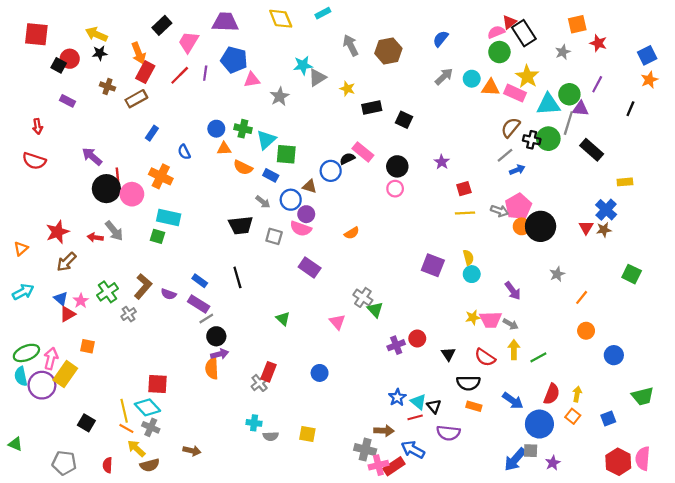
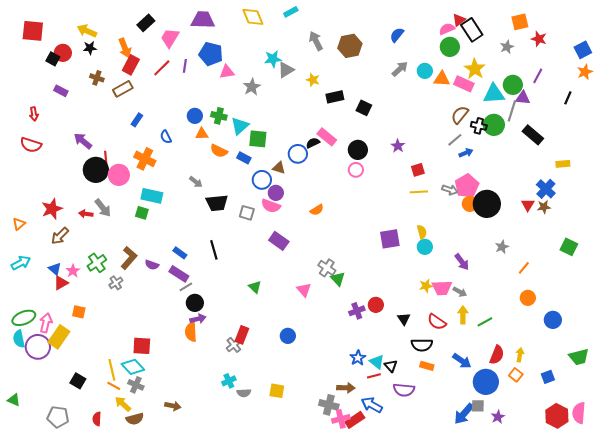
gray arrow: (263, 202) -> (196, 182), moved
purple square: (433, 265) -> (390, 239), turned -30
cyan cross: (254, 423) -> (229, 381), turned -32

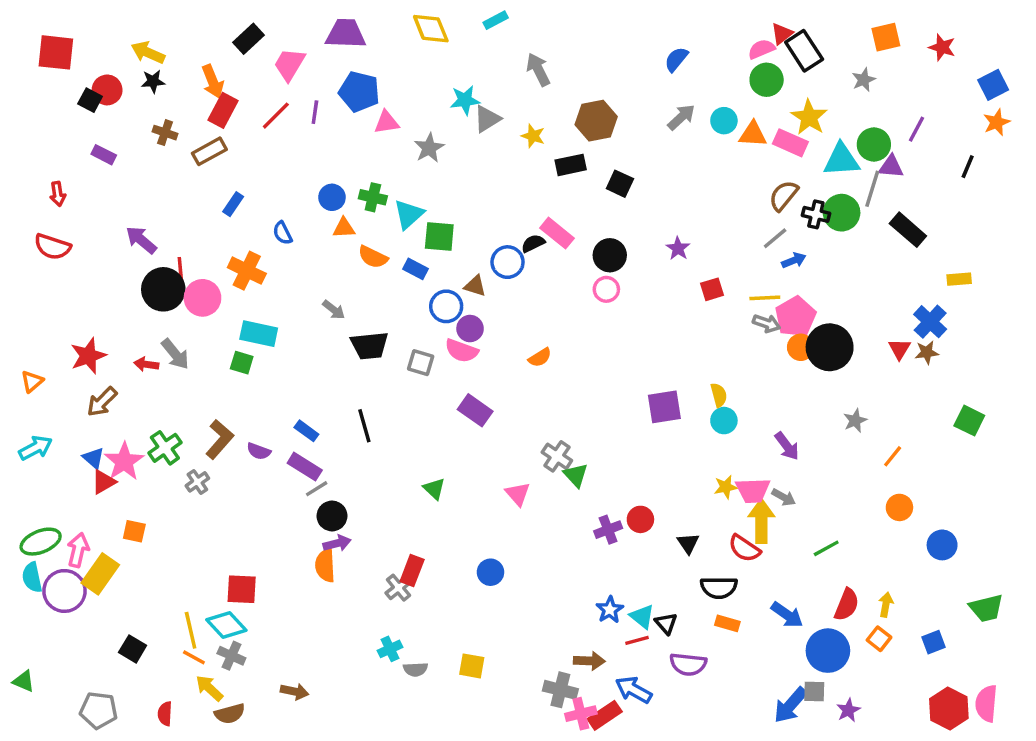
red star: (539, 39) -> (942, 47), moved
brown hexagon: (350, 46) -> (596, 121), moved
yellow line: (419, 192) -> (765, 298), moved
pink star: (73, 271) -> (124, 461), size x1.6
yellow arrow: (463, 315) -> (761, 521), moved, size x1.4

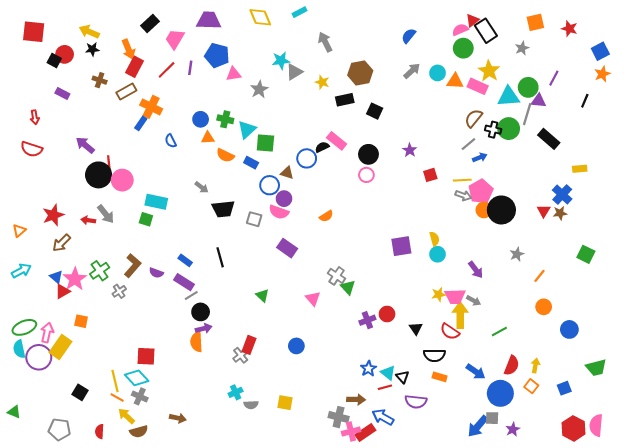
orange cross: (247, 271) -> (151, 107), moved

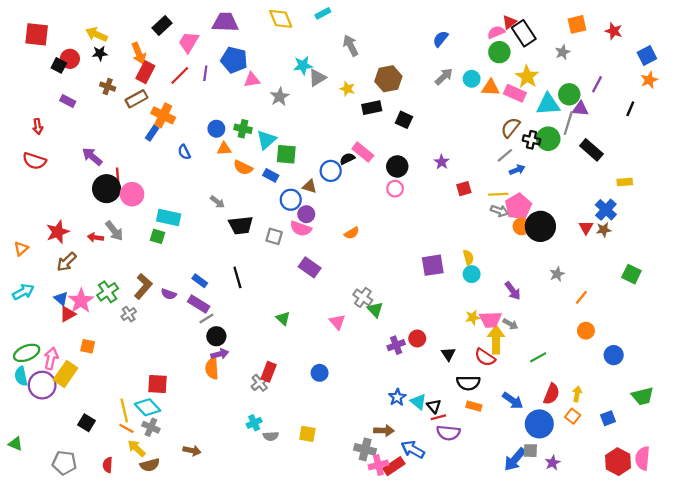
red line: (385, 387) -> (438, 417), moved

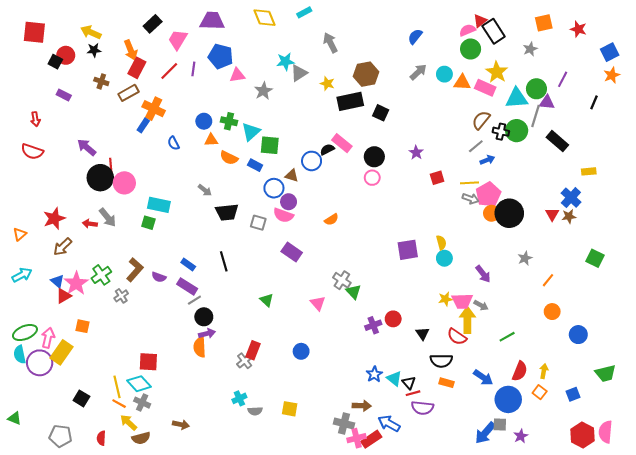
black rectangle: (372, 108) -> (350, 101), size x1.4

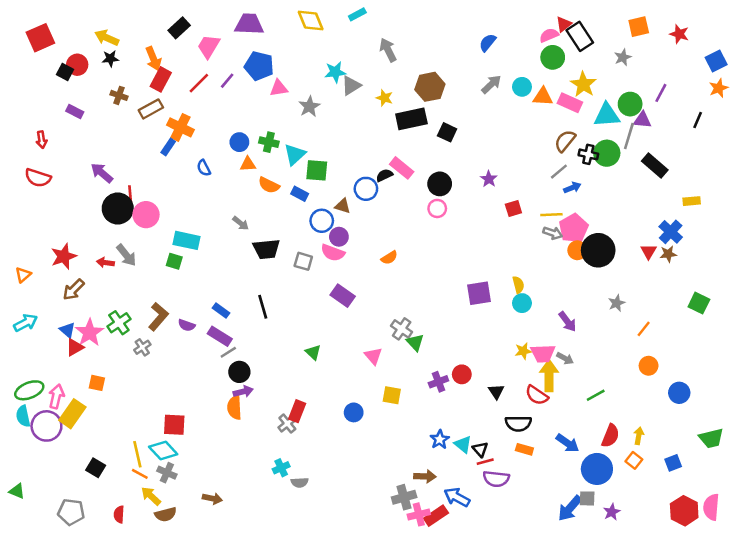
red square: (34, 32) -> (40, 38), turned -30
purple line: (193, 69) -> (227, 81), turned 32
yellow square: (290, 409) -> (392, 395), moved
gray cross: (344, 423) -> (404, 497), turned -30

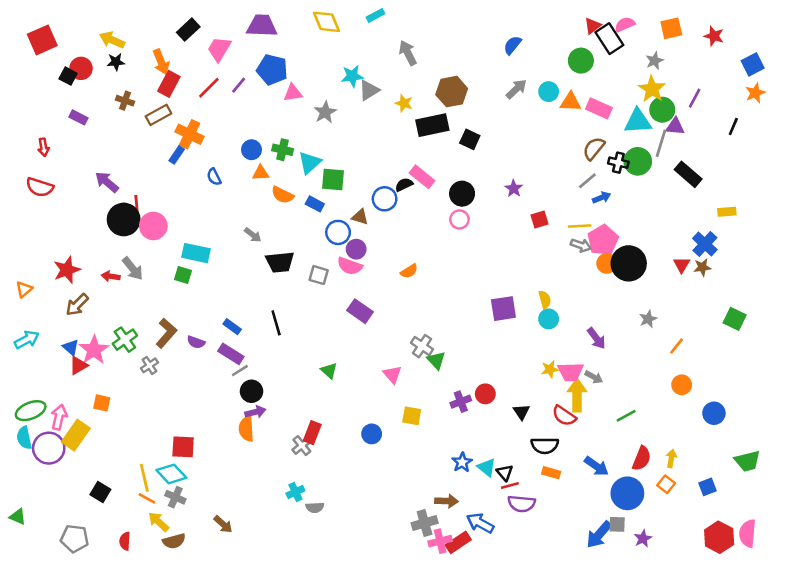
pink semicircle: (549, 35) -> (625, 24), moved
yellow star: (583, 84) -> (652, 89), moved
brown arrow: (212, 498) -> (223, 524), turned 30

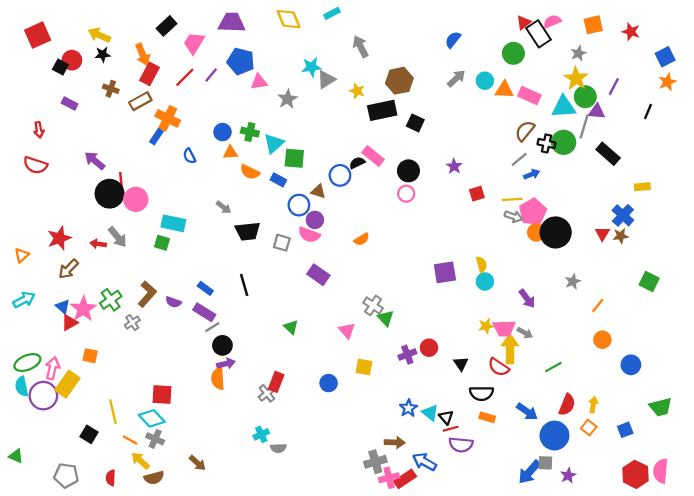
yellow line: (144, 478) -> (113, 412), moved

